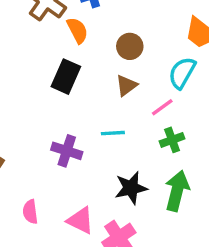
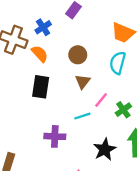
pink line: (162, 107) -> (101, 100), moved

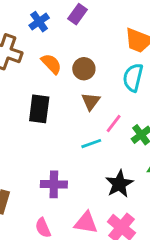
blue cross: (43, 27) -> (39, 22), moved
orange semicircle: (40, 54) -> (51, 64), moved
purple cross: (55, 136) -> (54, 184), moved

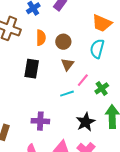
orange semicircle: (51, 64) -> (41, 38), turned 42

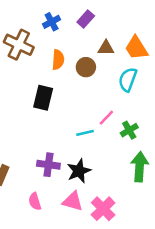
orange trapezoid: (102, 23) -> (136, 48), turned 30
brown triangle: (67, 64) -> (106, 48), moved, turned 48
black star: (86, 122) -> (79, 171), moved

